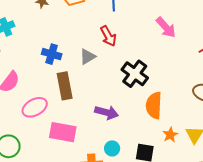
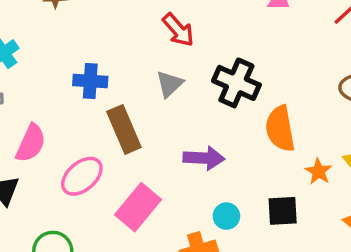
gray triangle: (88, 57) -> (170, 84), moved
pink rectangle: (63, 132) -> (138, 207), turned -48

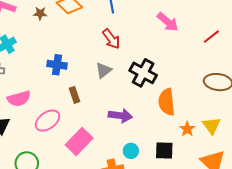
brown rectangle: (124, 129) -> (75, 95), size x0.6
pink semicircle: (31, 143) -> (19, 99), turned 45

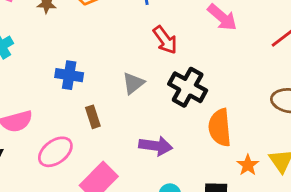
red arrow: (111, 39) -> (165, 40), moved

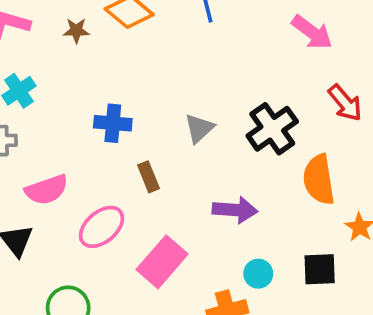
red arrow: (165, 40) -> (345, 103), moved
black cross: (188, 87) -> (272, 129), turned 30

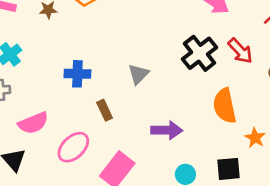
black cross: (272, 129) -> (200, 53), moved

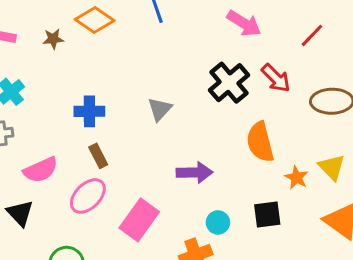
brown rectangle: (105, 110) -> (98, 156), moved

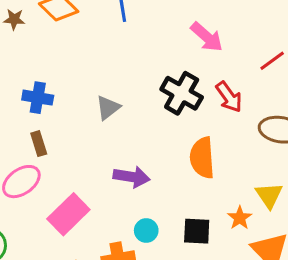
black cross: (229, 83) -> (182, 93), turned -30
orange star: (297, 178) -> (240, 218), moved

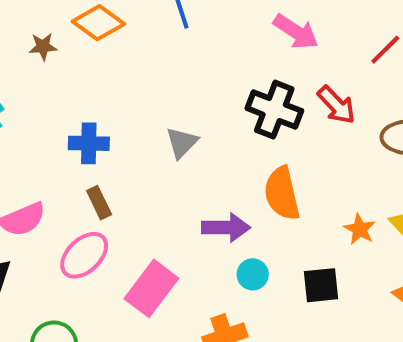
orange semicircle: (202, 158) -> (282, 193), moved
orange star: (240, 218) -> (360, 229), moved
cyan circle: (146, 230) -> (253, 274), moved

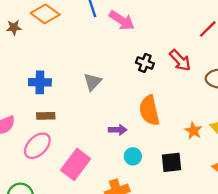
pink arrow: (296, 32) -> (122, 20), moved
black cross: (274, 110) -> (145, 63), size x0.6
brown rectangle: (99, 203) -> (46, 116), turned -66
purple arrow: (226, 228) -> (118, 130), size x0.7

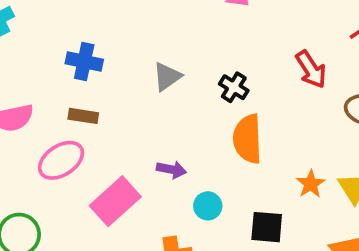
black cross: (145, 63) -> (234, 87), moved
purple arrow: (118, 130) -> (171, 170), moved

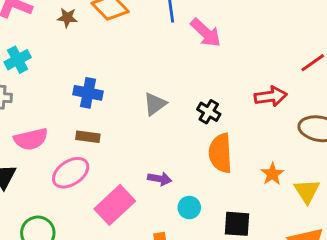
red arrow: (311, 69) -> (271, 96), turned -64
orange star: (311, 184) -> (272, 174), moved

